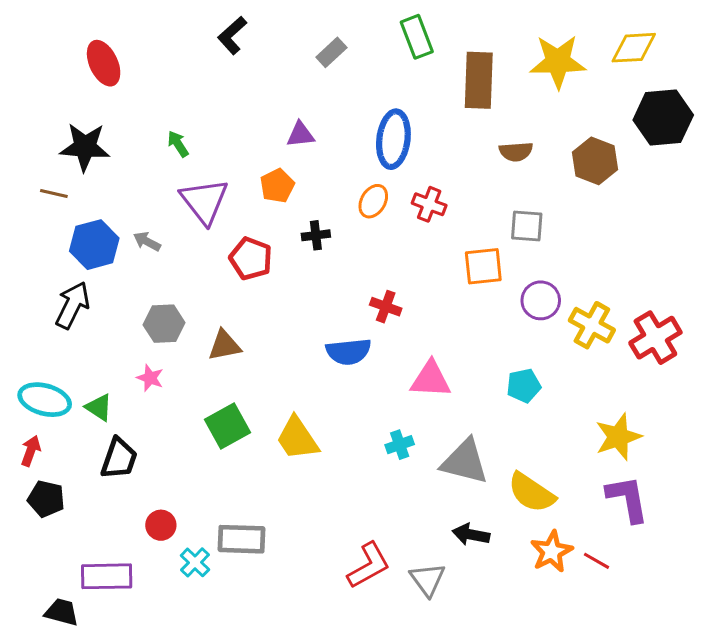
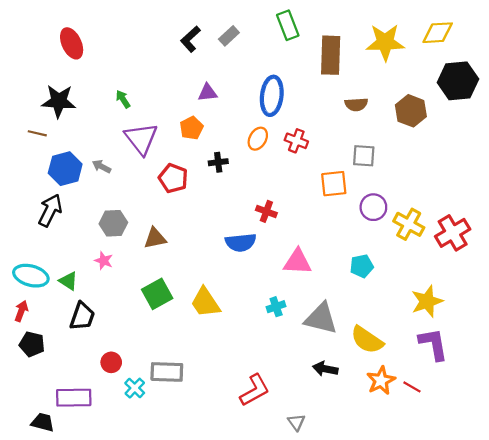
black L-shape: (232, 35) -> (190, 39), moved
gray triangle: (428, 579) -> (296, 422), moved, size x0.7

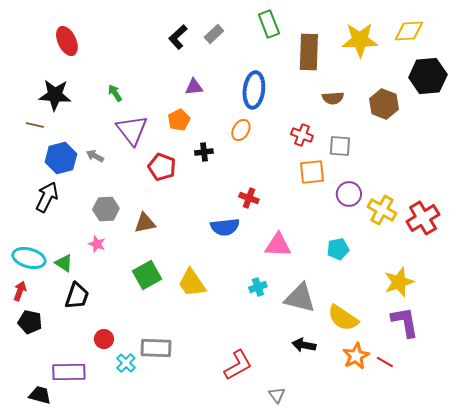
red cross: (296, 141) -> (302, 135), moved

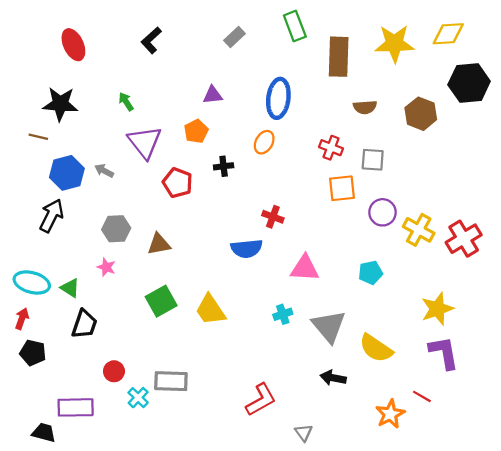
black L-shape: (178, 37) -> (151, 40), moved
gray triangle: (300, 298) -> (329, 326), turned 36
orange star: (356, 356) -> (390, 414), moved

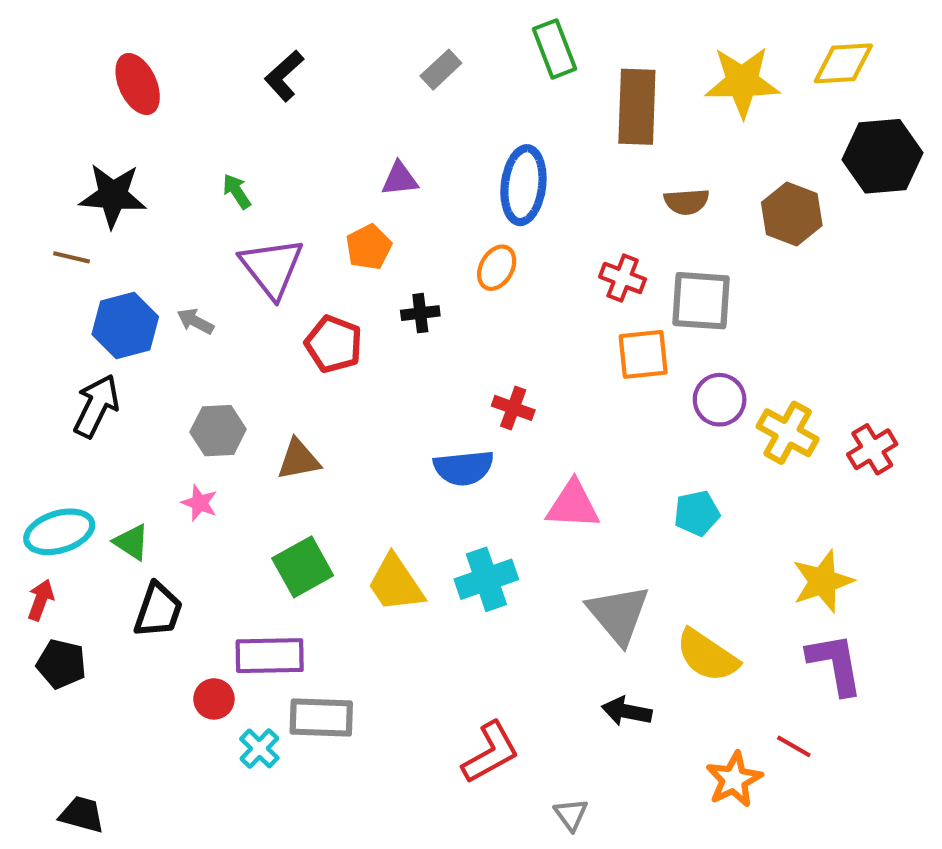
gray square: (373, 160) -> (701, 301), size x1.4
red cross: (464, 239) -> (872, 449), size x0.7
cyan ellipse: (32, 282) -> (59, 532), turned -32
cyan cross: (283, 314) -> (486, 579), moved, size x1.6
purple rectangle: (76, 407) -> (270, 656), moved

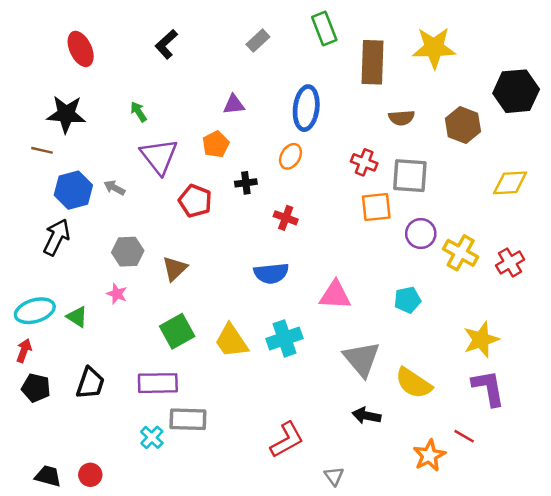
yellow diamond: (843, 63) -> (510, 183), moved
red cross: (513, 408) -> (286, 218), moved
brown triangle: (299, 460) -> (175, 269), turned -32
black trapezoid: (158, 610) -> (90, 383), moved
red circle: (214, 699) -> (90, 475), moved

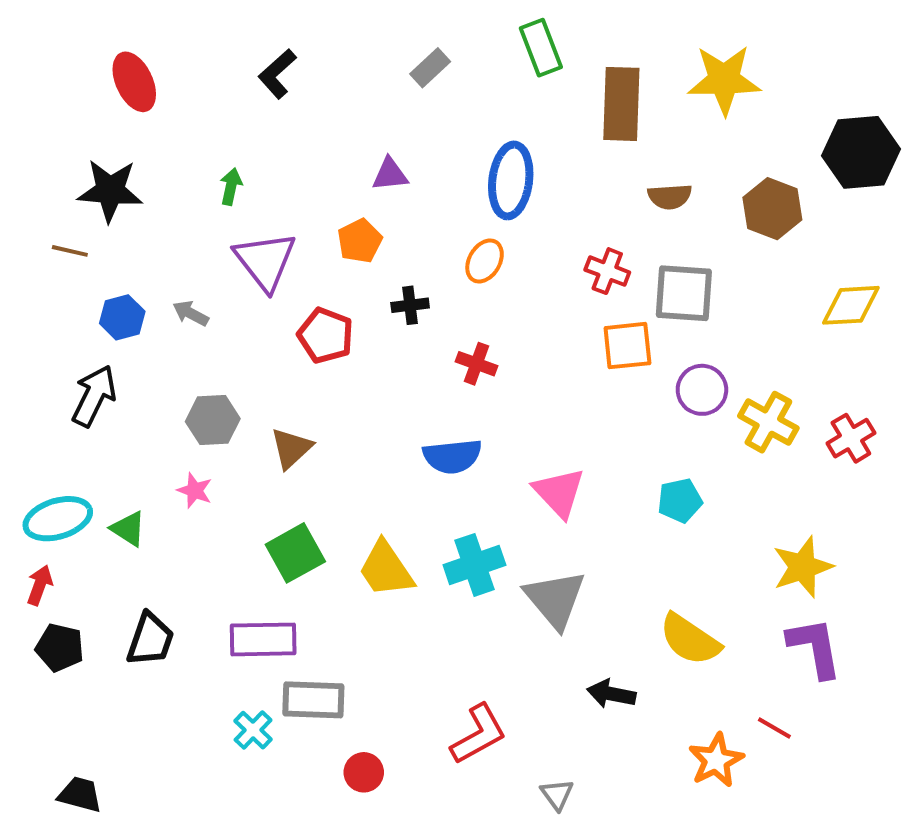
green arrow: (139, 112) -> (231, 187), turned 45
blue hexagon: (73, 190) -> (122, 317), size x0.7
pink triangle: (335, 295) -> (559, 493), turned 44
gray triangle: (362, 359) -> (555, 599), moved
red circle: (90, 475) -> (364, 772), moved

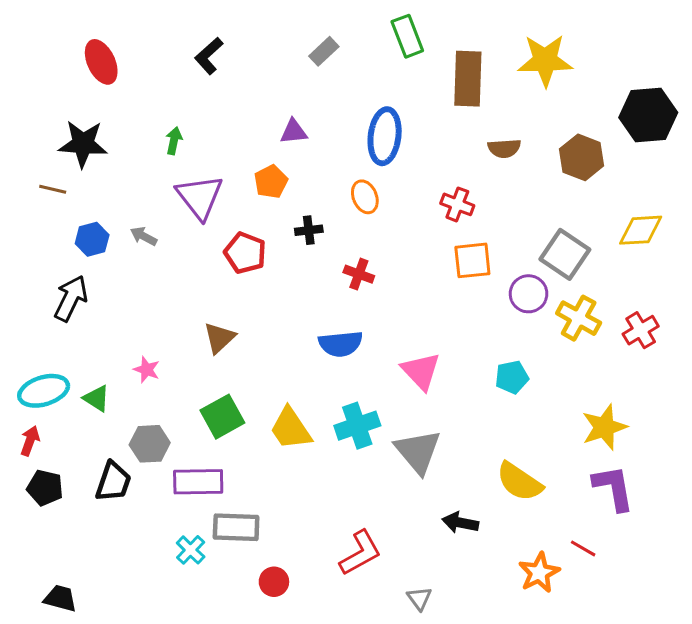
orange ellipse: (485, 261) -> (365, 197), turned -52
gray square: (684, 293) -> (565, 254), moved, turned 30
gray hexagon: (213, 420) -> (150, 444), moved

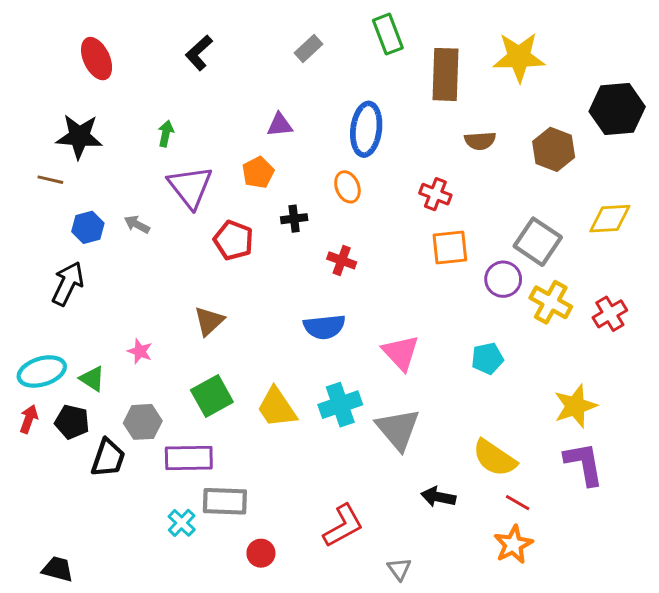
black pentagon: (45, 488) -> (72, 422), moved
red line: (583, 548) -> (518, 503), moved

